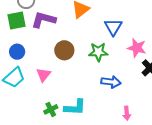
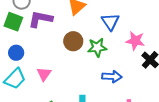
green square: (16, 21) -> (13, 22), turned 36
brown circle: (64, 50) -> (73, 41), moved

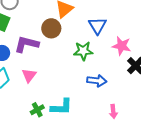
purple L-shape: (40, 19) -> (26, 44), moved
brown circle: (73, 41) -> (51, 28), moved

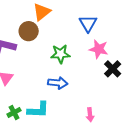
blue triangle: (97, 26) -> (88, 23), moved
blue arrow: (97, 81) -> (58, 83), moved

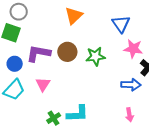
brown circle: (29, 31) -> (67, 52), moved
blue arrow: (58, 83) -> (131, 85), moved

